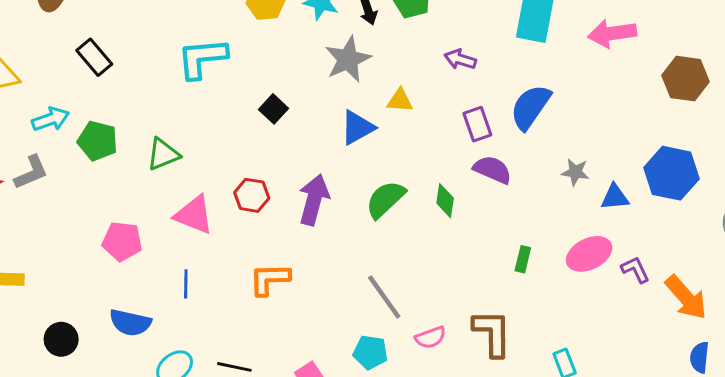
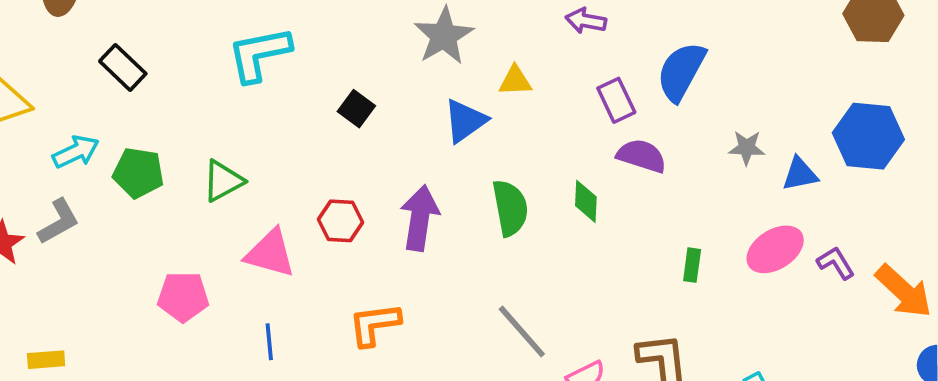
green semicircle: (385, 199) -> (510, 208), turned 129

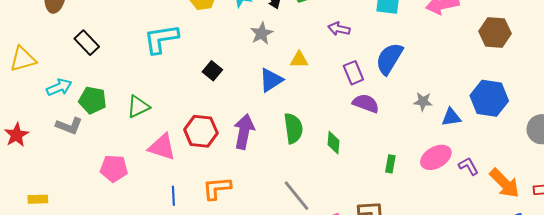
gray star: (444, 36) -> (262, 33), size x0.7
green diamond: (586, 201) -> (334, 143), moved
red hexagon: (340, 221) -> (201, 131), size x1.4
gray L-shape: (59, 222) -> (69, 126), moved, turned 48
blue line: (269, 342) -> (173, 196), moved

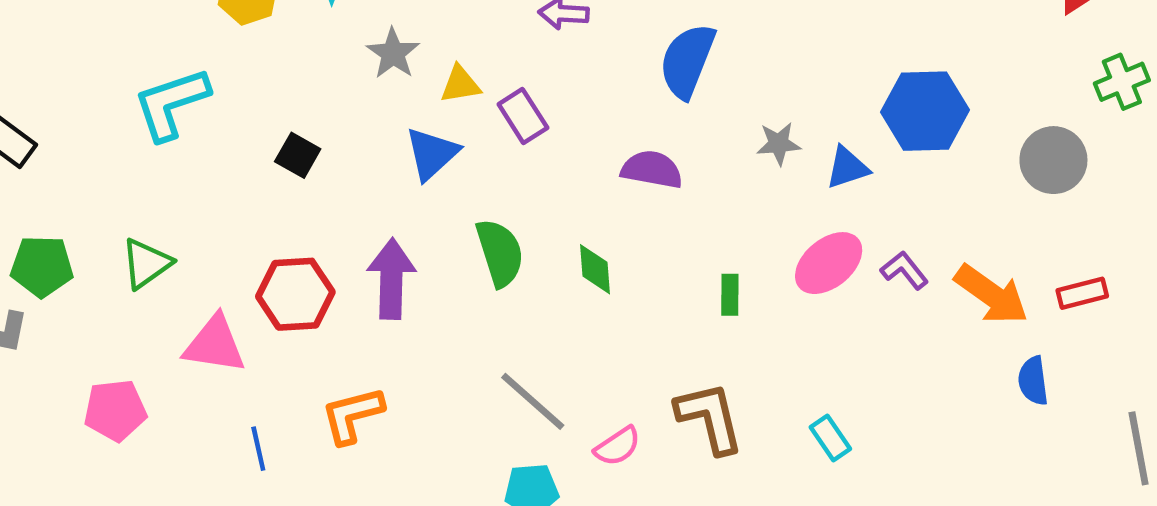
yellow triangle: (299, 60) -> (460, 84), moved
purple rectangle: (353, 73) -> (523, 116), moved

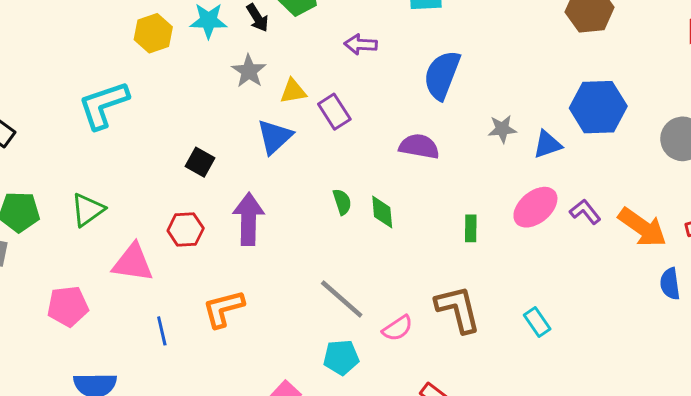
black square: (298, 155) -> (200, 162), moved
green semicircle: (500, 253) -> (342, 202), moved, size x0.6
red hexagon: (295, 294) -> (186, 229), size x0.7

